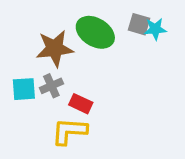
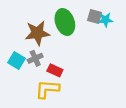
green ellipse: (95, 32) -> (65, 22), turned 40
cyan square: (24, 89) -> (16, 60), turned 35

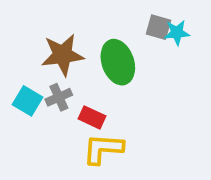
green ellipse: (65, 22) -> (118, 62), moved
yellow L-shape: (47, 89) -> (103, 149), moved

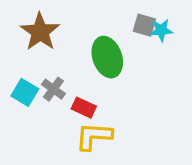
brown star: (63, 55) -> (40, 32), moved, turned -30
gray cross: (59, 97) -> (53, 89), turned -30

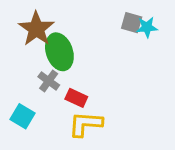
green ellipse: (107, 57) -> (59, 52), moved
cyan square: (25, 92) -> (23, 116), moved

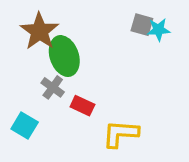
yellow L-shape: (86, 124) -> (120, 134), moved

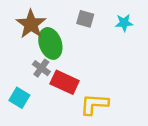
gray square: (142, 25) -> (85, 19), moved
red rectangle: (82, 106) -> (65, 82), size x1.5

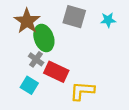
gray square: (85, 19) -> (74, 17), size x1.5
cyan square: (19, 98) -> (29, 85), moved

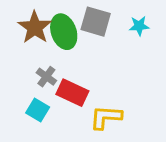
green ellipse: (44, 38) -> (64, 32), moved

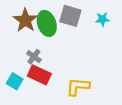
red rectangle: (72, 93) -> (39, 75), moved
cyan square: (38, 110) -> (15, 81), moved

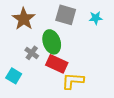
green ellipse: (47, 23) -> (52, 42), moved
red rectangle: (39, 75) -> (57, 64), moved

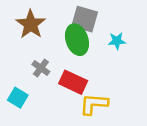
cyan star: (96, 18) -> (117, 41), moved
green ellipse: (52, 42) -> (77, 40), moved

